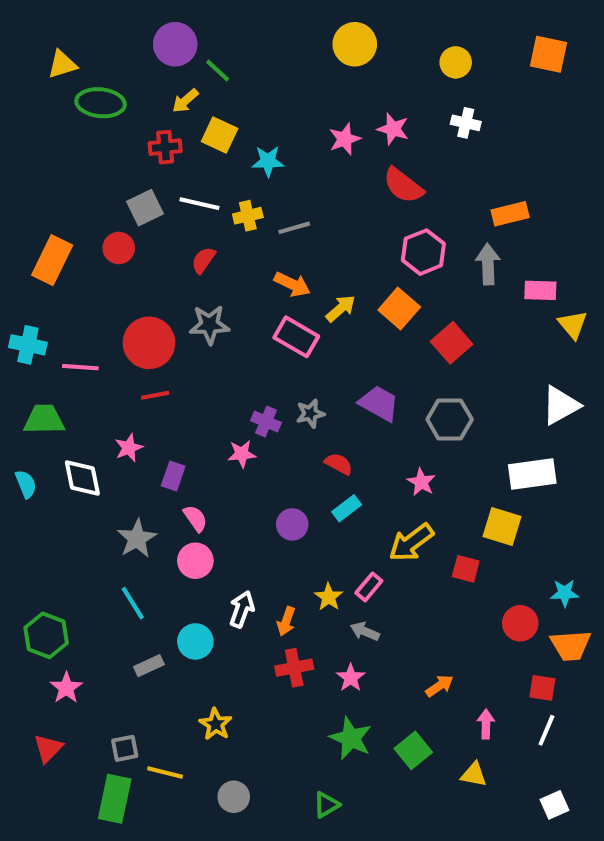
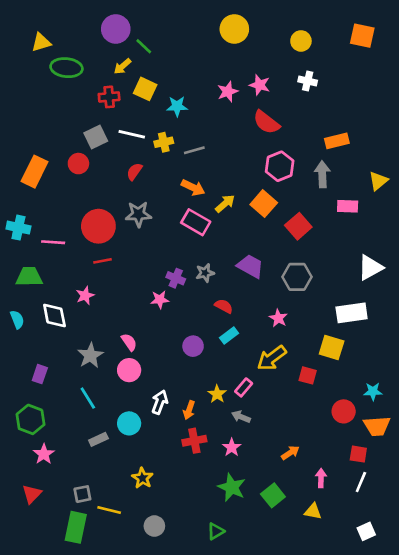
pink rectangle: (540, 290) -> (348, 206), moved
yellow triangle: (573, 325) -> (378, 181), moved, turned 30
purple rectangle: (173, 476) -> (40, 374), moved

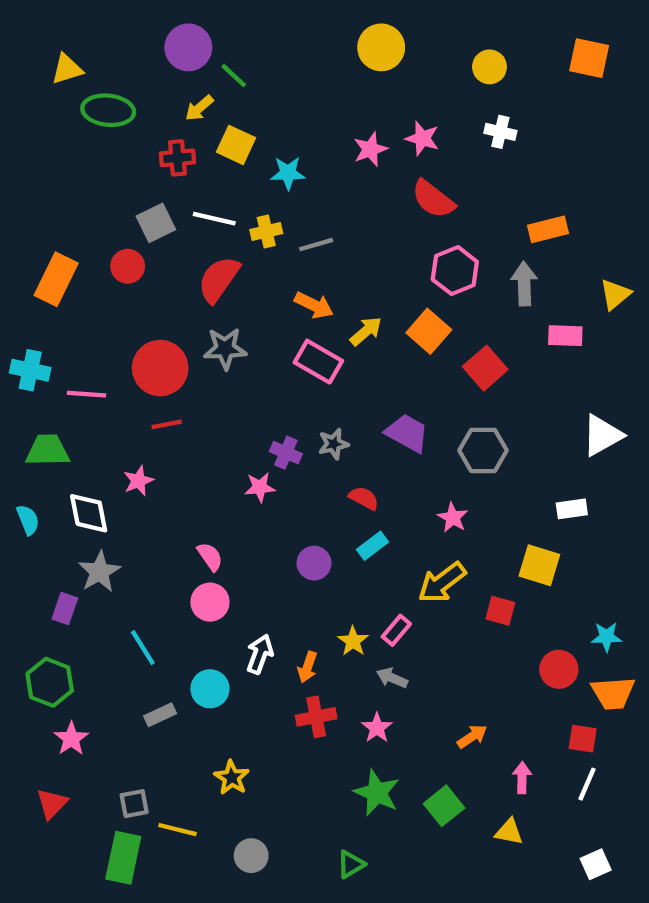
red semicircle: (134, 172) -> (219, 279), size x1.6
white rectangle: (352, 313) -> (572, 509), size x0.6
gray star: (90, 355) -> (99, 572), moved

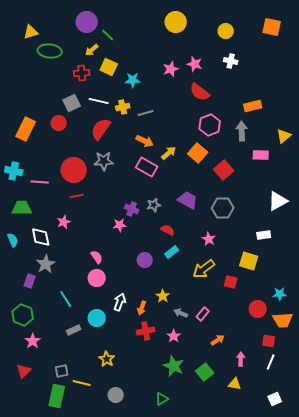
pink rectangle: (396, 630) -> (203, 314), moved

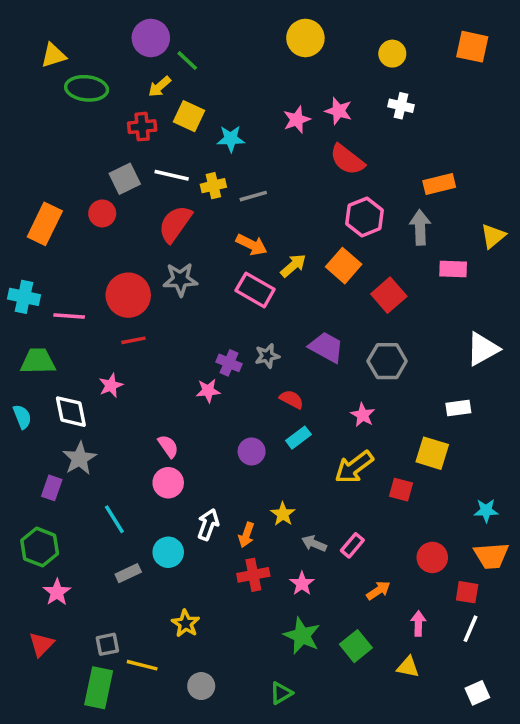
red circle: (258, 309) -> (432, 557), moved

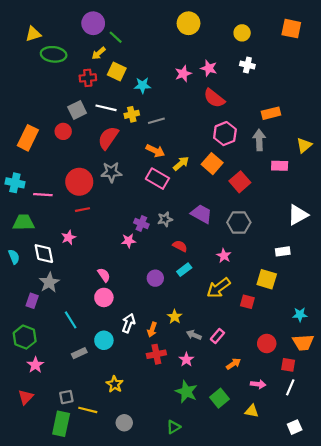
pink arrow: (418, 623) -> (258, 384), turned 96

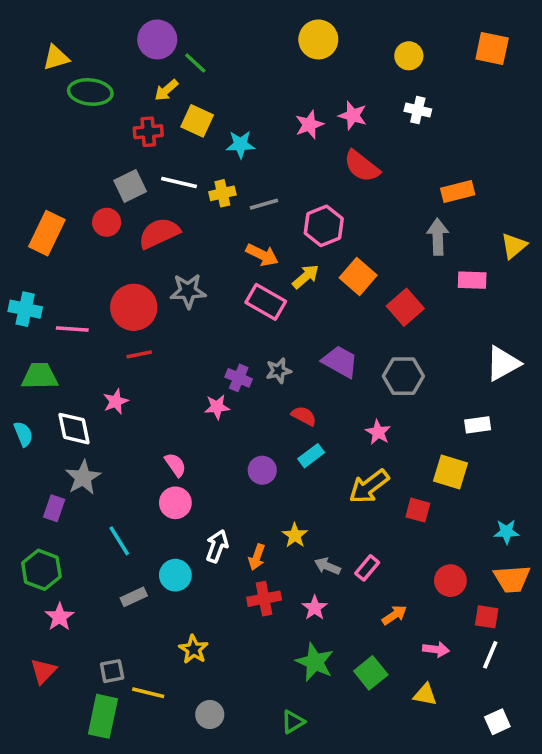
pink hexagon: (225, 134) -> (324, 226), moved
red semicircle: (108, 138) -> (159, 233), moved, turned 30

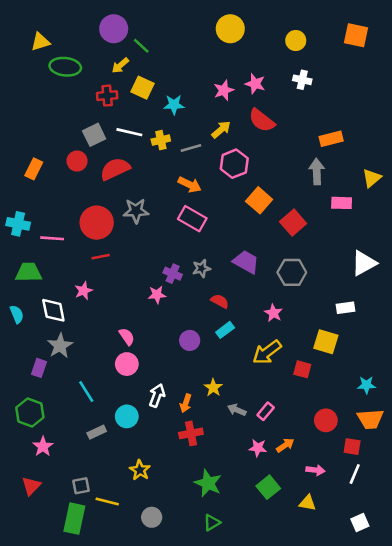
orange rectangle: (47, 233) -> (34, 169), size x0.7
yellow arrow: (306, 277) -> (221, 130), moved
pink star: (315, 608) -> (258, 448), moved, turned -30
green star: (315, 662) -> (208, 483), moved

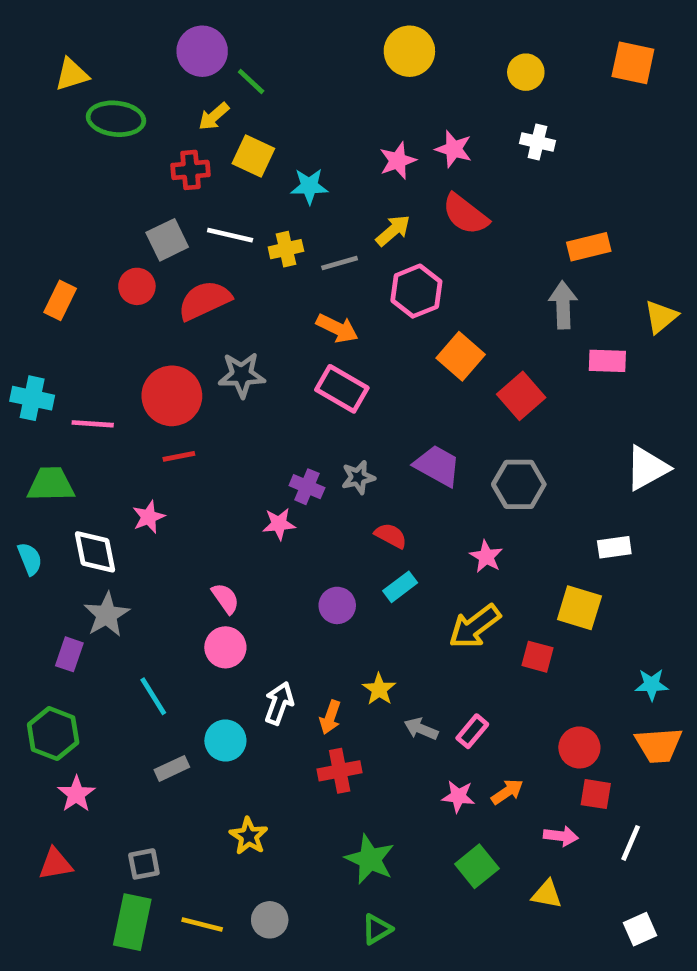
red square: (352, 447) -> (596, 794), moved
red triangle: (31, 486) -> (55, 864), turned 36
yellow line: (107, 502) -> (202, 924), moved

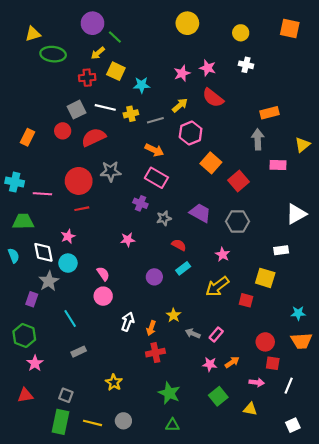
purple cross: (307, 487) -> (140, 203), moved
cyan circle: (225, 741) -> (68, 263), moved
gray square: (144, 864) -> (66, 395), turned 32
green triangle: (377, 929) -> (172, 425), turned 32

